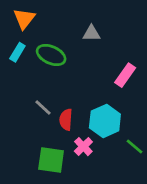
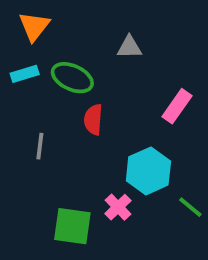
cyan rectangle: (17, 52) -> (25, 74), turned 42
gray line: (43, 107) -> (40, 146), moved, turned 54
red semicircle: (66, 120) -> (93, 120), moved

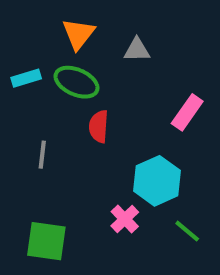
orange triangle: (34, 26) -> (78, 34), moved
green line: (190, 207) -> (187, 231), moved
green square: (72, 226) -> (46, 241), moved

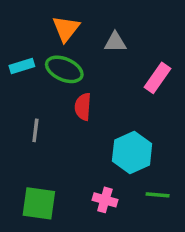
pink rectangle: (187, 112) -> (158, 78), moved
pink cross: (125, 219) -> (105, 200), moved, turned -30
green line: (187, 231) -> (158, 195), turned -35

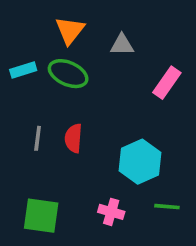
red semicircle: (83, 107) -> (73, 138), moved

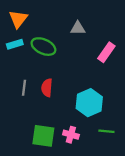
orange triangle: (70, 30) -> (18, 19), moved
green square: (41, 216) -> (43, 136), moved

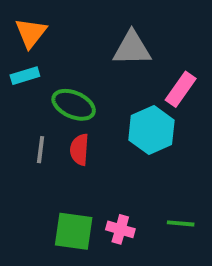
gray triangle: (78, 28) -> (132, 48), size x1.5
green ellipse: (43, 47) -> (74, 105), moved
cyan hexagon: (89, 103) -> (151, 130), moved

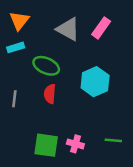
gray triangle: (132, 48) -> (68, 29), moved, turned 30
pink rectangle: (181, 89) -> (101, 28), moved
gray line: (41, 150) -> (14, 99), moved

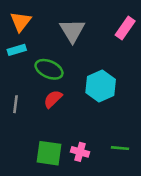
pink rectangle: (101, 28) -> (125, 28), moved
gray triangle: (68, 29) -> (72, 31), turned 30
red semicircle: (50, 94) -> (53, 99), turned 42

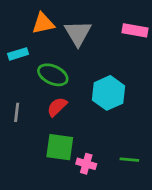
orange triangle: (21, 22) -> (43, 23), moved, turned 40
pink rectangle: (125, 28) -> (135, 30), turned 65
green square: (49, 153) -> (60, 147), moved

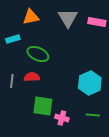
gray triangle: (78, 33) -> (68, 18), moved
cyan hexagon: (108, 93) -> (90, 83), moved
red semicircle: (57, 107) -> (32, 77), moved, turned 42

